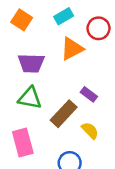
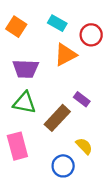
cyan rectangle: (64, 16) -> (57, 23), turned 60
yellow semicircle: (90, 130) -> (84, 146), moved

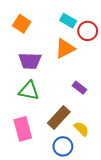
cyan rectangle: (57, 23) -> (68, 21), moved
brown rectangle: (57, 118) -> (59, 118), moved

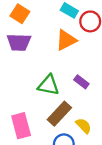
purple trapezoid: (30, 61) -> (19, 42), moved
green triangle: (29, 91) -> (48, 85), moved

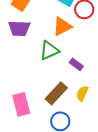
green triangle: (48, 85) -> (49, 50), moved, turned -35
yellow semicircle: (84, 126) -> (82, 93), moved, turned -112

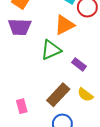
yellow semicircle: (82, 93) -> (85, 95), turned -77
pink rectangle: (21, 104) -> (22, 106), size x0.6

